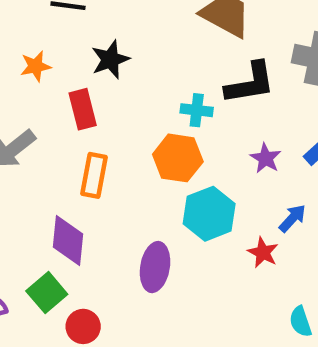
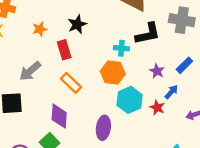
orange rectangle: (94, 175) -> (71, 83), turned -55
blue arrow: (292, 218) -> (171, 92), moved
red star: (263, 252) -> (157, 107), moved

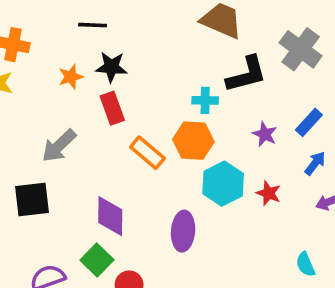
gray cross: (182, 20) -> (301, 49), turned 30
black star: (77, 24) -> (111, 67), moved, turned 30
orange rectangle: (71, 83) -> (147, 153), moved
blue arrow: (171, 92) -> (315, 163), moved

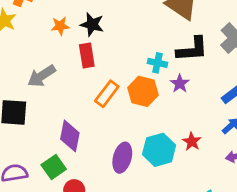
purple star: (265, 134) -> (180, 84), moved
orange rectangle: (147, 153) -> (107, 94), turned 76
cyan hexagon: (223, 184) -> (159, 150), moved

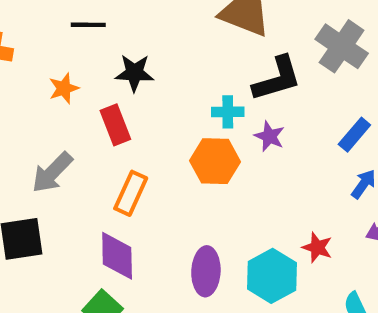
black star: (92, 24) -> (134, 73), moved
orange rectangle: (107, 94) -> (131, 193), moved
red star: (192, 141) -> (317, 247), moved
cyan hexagon: (159, 150) -> (272, 276), moved

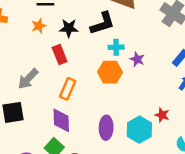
black L-shape: (277, 79) -> (102, 23), moved
orange star: (64, 88) -> (39, 26), moved

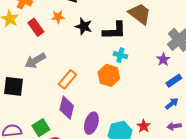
red rectangle: (60, 54) -> (36, 27), moved, turned -30
purple star: (137, 59) -> (163, 59), moved
purple diamond: (61, 120) -> (67, 108), moved

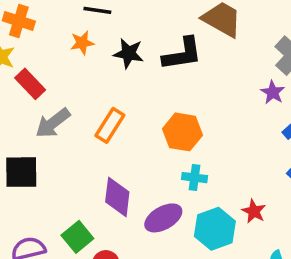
red rectangle: (36, 27) -> (30, 84), moved
cyan cross: (120, 55) -> (194, 178), moved
orange rectangle: (67, 79) -> (110, 125), moved
purple ellipse: (91, 123) -> (163, 218), turned 50

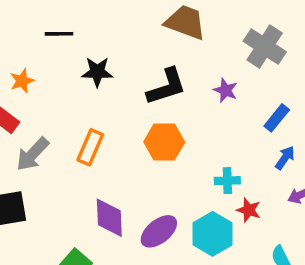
orange star: (82, 43) -> (22, 81), moved
black L-shape: (182, 54) -> (166, 87), moved
purple star: (273, 92) -> (226, 90), moved
cyan cross: (194, 178) -> (227, 181), moved

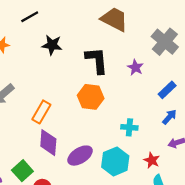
black line: (59, 34) -> (30, 17), turned -36
black L-shape: (166, 87) -> (97, 60), turned -84
orange rectangle: (90, 147) -> (41, 112), moved
red star: (249, 210) -> (152, 160), moved

